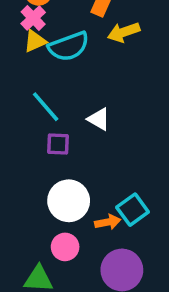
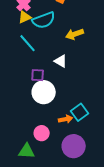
yellow arrow: (124, 32) -> (75, 34), moved
cyan line: (46, 107) -> (28, 43), moved
white circle: (69, 201) -> (44, 92), moved

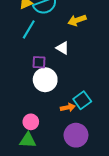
cyan line: (28, 43) -> (29, 29), turned 72
pink circle: (42, 133) -> (31, 122), moved

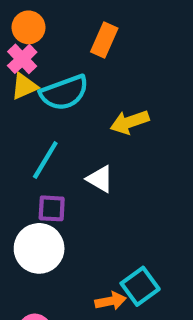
cyan line: (29, 29) -> (45, 160), moved
white circle: (45, 80) -> (39, 248), moved

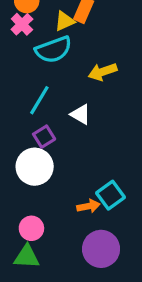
yellow triangle: (24, 86) -> (65, 21), moved
purple square: (52, 208) -> (44, 137), turned -35

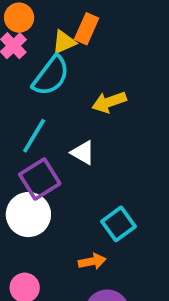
cyan semicircle: (54, 50) -> (51, 76), turned -33
purple square: (44, 137) -> (40, 179), size x1.5
cyan square: (111, 195) -> (118, 224), moved

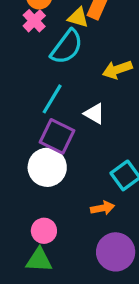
yellow triangle: (64, 42) -> (78, 18), turned 40
purple square: (40, 179) -> (57, 136), turned -32

